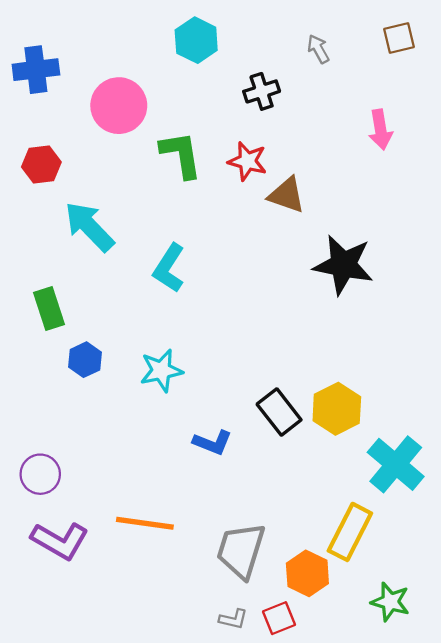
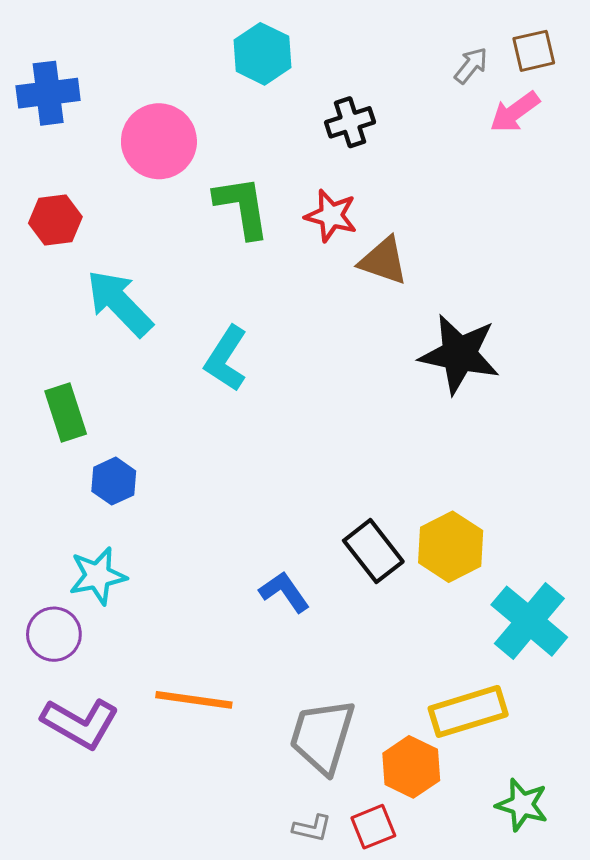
gray arrow: (318, 49) -> (471, 65), moved, turned 68
pink arrow: (380, 130) -> (515, 112), moved, turned 63
cyan star: (161, 371) -> (98, 576), moved
blue L-shape: (213, 443) -> (284, 592), turned -147
yellow rectangle: (350, 532) -> (468, 711), turned 46

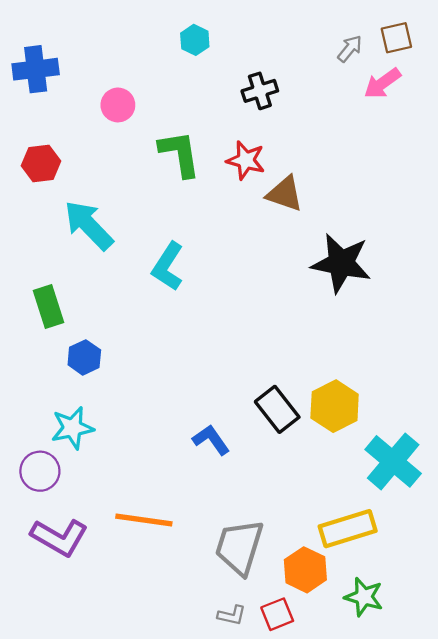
cyan hexagon: (262, 54) -> (195, 40), size x0.7
pink circle: (159, 141) -> (118, 105), size x0.6
green star: (522, 805) -> (364, 597), moved

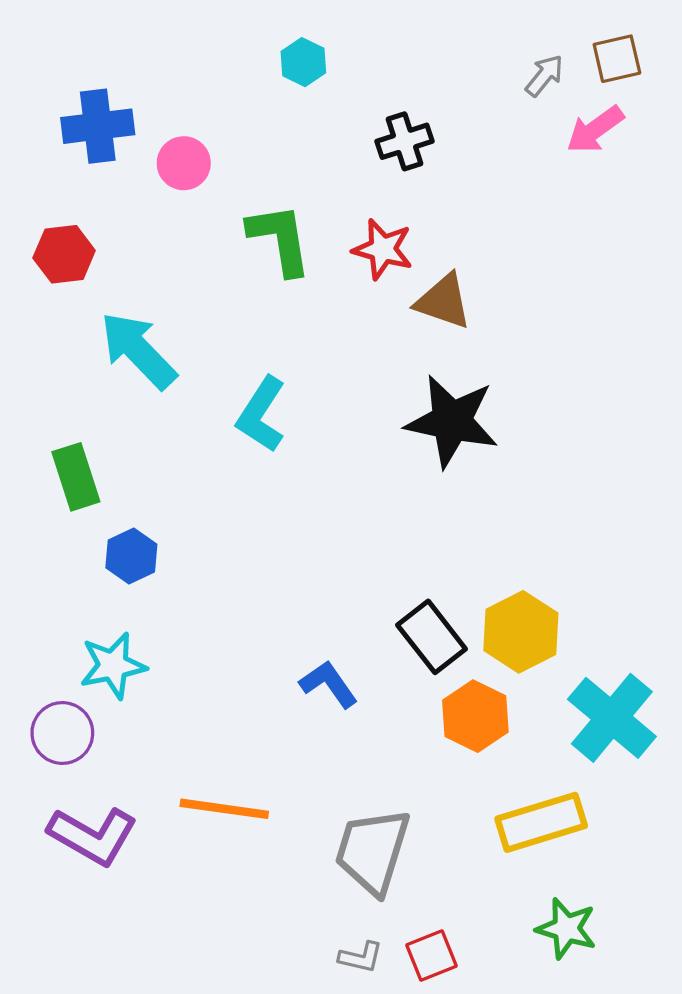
blue cross: (36, 69) -> (98, 126), moved
black star: (341, 263) -> (452, 421), moved
orange hexagon: (305, 570) -> (475, 716), moved

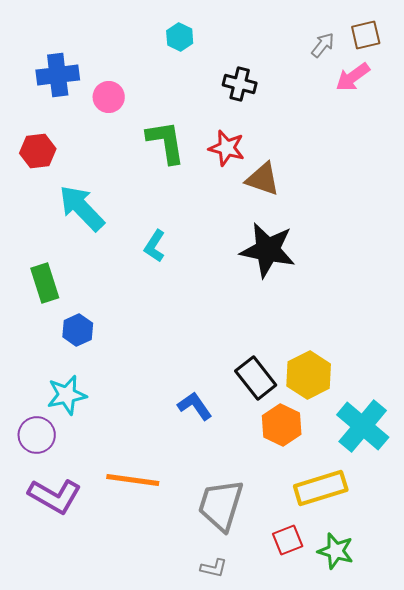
black cross: (405, 141) -> (240, 84), turned 32
cyan L-shape: (261, 414) -> (155, 246), size x0.7
red square: (432, 956) -> (288, 540), moved

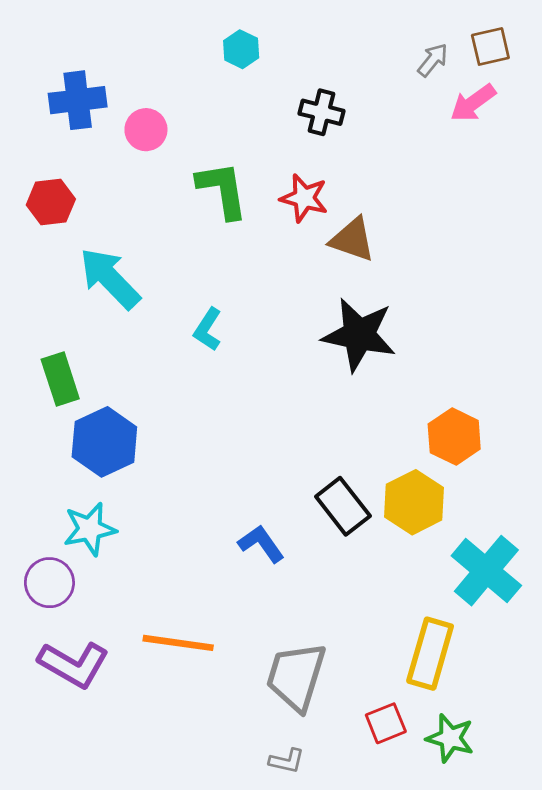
blue hexagon: (78, 330) -> (104, 442), size x1.6
orange hexagon: (282, 425) -> (454, 437), moved
yellow rectangle: (321, 488) -> (430, 654), turned -57

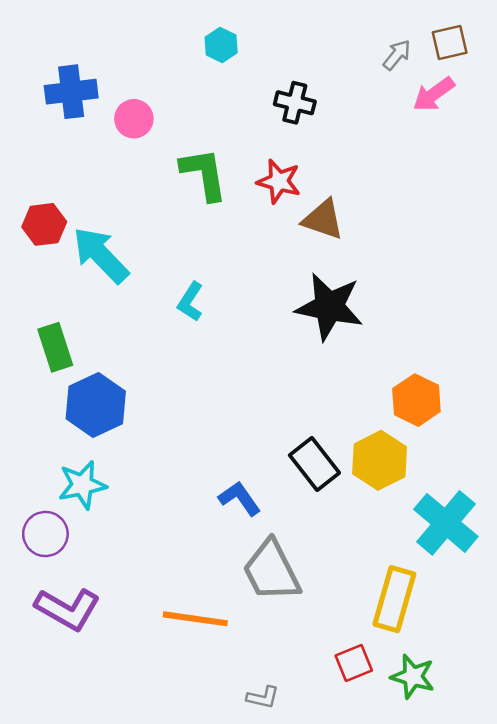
red hexagon: (51, 202) -> (44, 224), moved
orange line: (178, 643) -> (195, 619), moved
gray trapezoid: (296, 676) -> (271, 571), moved, turned -44

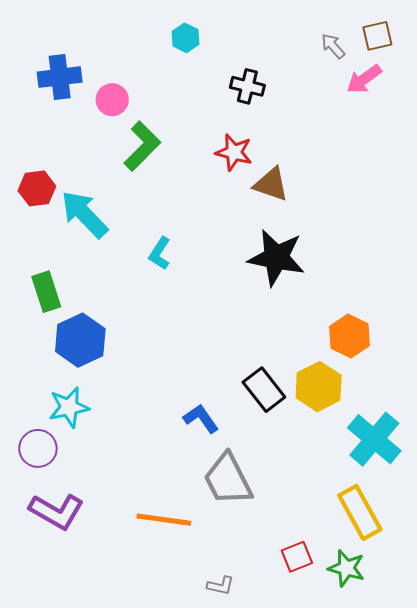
gray arrow: (397, 55) -> (333, 46), turned -80
green L-shape: (204, 174) -> (142, 146), moved, turned 54
yellow rectangle: (394, 599) -> (360, 512), moved, turned -45

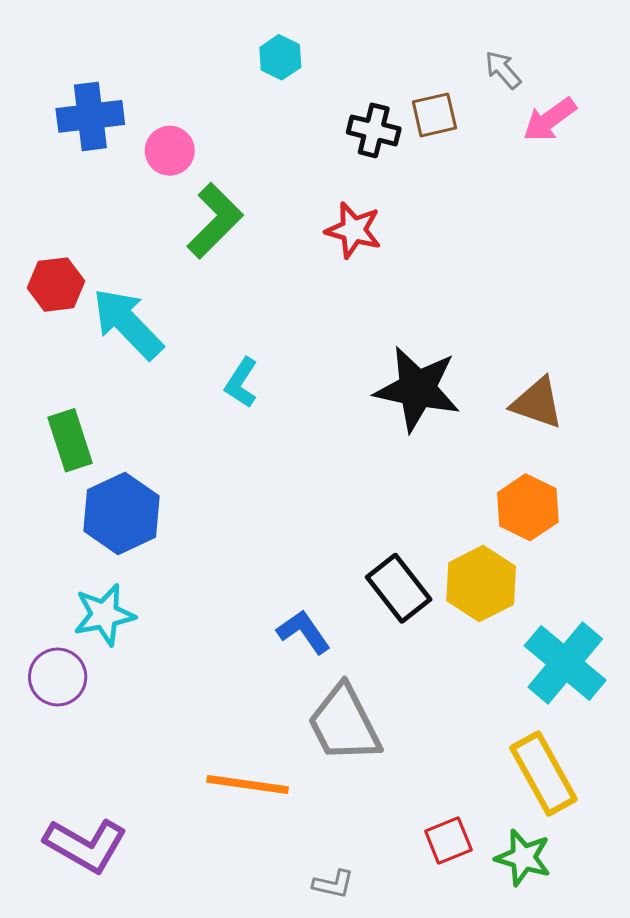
brown square: (377, 36) -> (434, 115), moved
brown triangle: (271, 184) -> (537, 403), moved
purple L-shape: (57, 511) -> (86, 845), moved

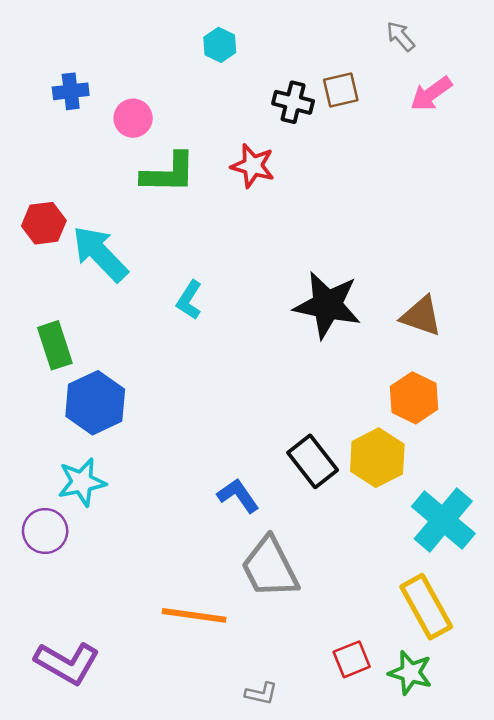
gray arrow: (503, 70) -> (401, 36), moved
blue cross: (90, 116) -> (71, 91), size x0.7
green L-shape: (215, 221) -> (168, 173), turned 46
red star: (353, 230) -> (253, 166), moved

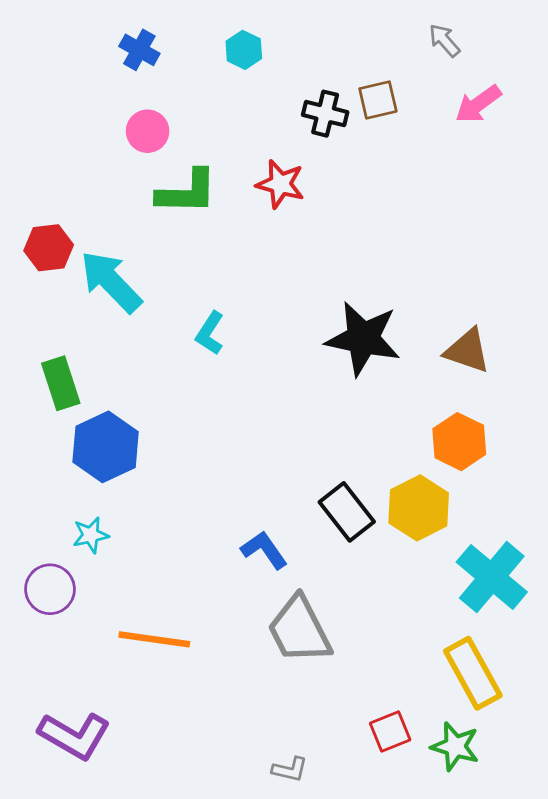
blue cross: (71, 91) -> (139, 50), moved, turned 36
cyan star: (82, 482) -> (91, 535), size x0.7
orange line: (194, 615) -> (154, 639), moved

